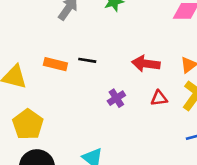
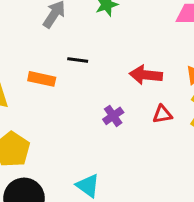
black line: (87, 60) -> (78, 60), moved

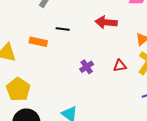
red arrow: (146, 75) -> (106, 22), moved

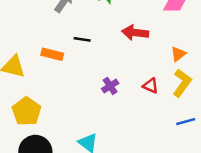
red triangle: (120, 66) -> (151, 86), turned 32

